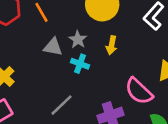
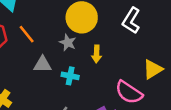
gray star: (78, 40) -> (68, 43), moved

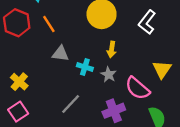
gray star: (68, 43) -> (109, 75), moved
yellow triangle: (153, 69) -> (162, 69), turned -30

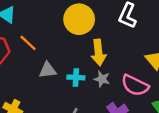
yellow arrow: (112, 49) -> (98, 53), size x1.5

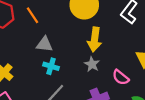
cyan cross: (76, 77) -> (51, 66), moved
pink semicircle: (135, 85) -> (121, 77), size x0.7

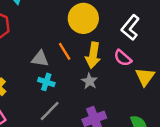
orange line: (33, 15) -> (65, 51), moved
pink semicircle: (121, 77) -> (123, 58), moved

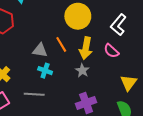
yellow triangle: (145, 77) -> (129, 83), moved
gray line: (50, 111) -> (34, 94), moved, turned 48

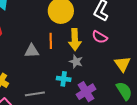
orange line: (61, 44) -> (51, 41), turned 42
cyan cross: (45, 71) -> (64, 79), moved

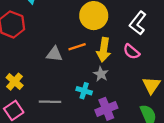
orange line: (51, 41) -> (77, 47), turned 63

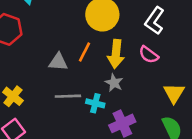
orange line: (77, 47) -> (85, 52), turned -42
gray line: (50, 102) -> (68, 96), moved

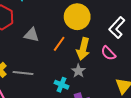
gray triangle: (58, 62) -> (32, 35), moved
gray line: (68, 96) -> (23, 73), moved

